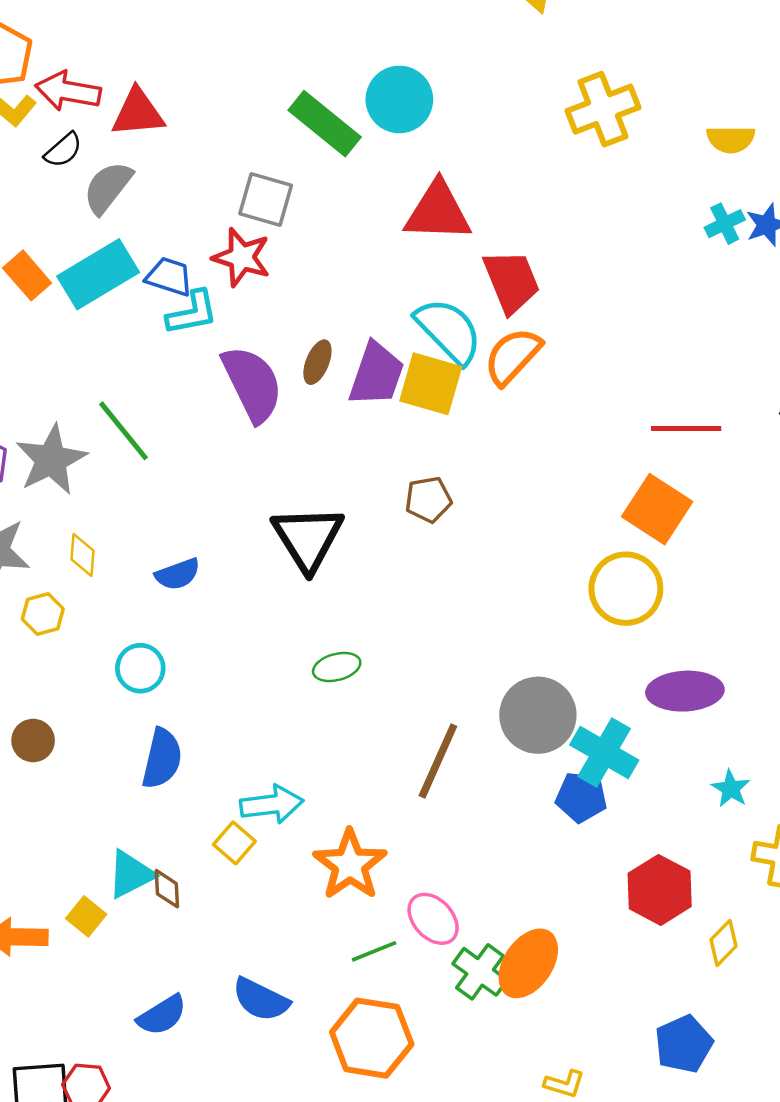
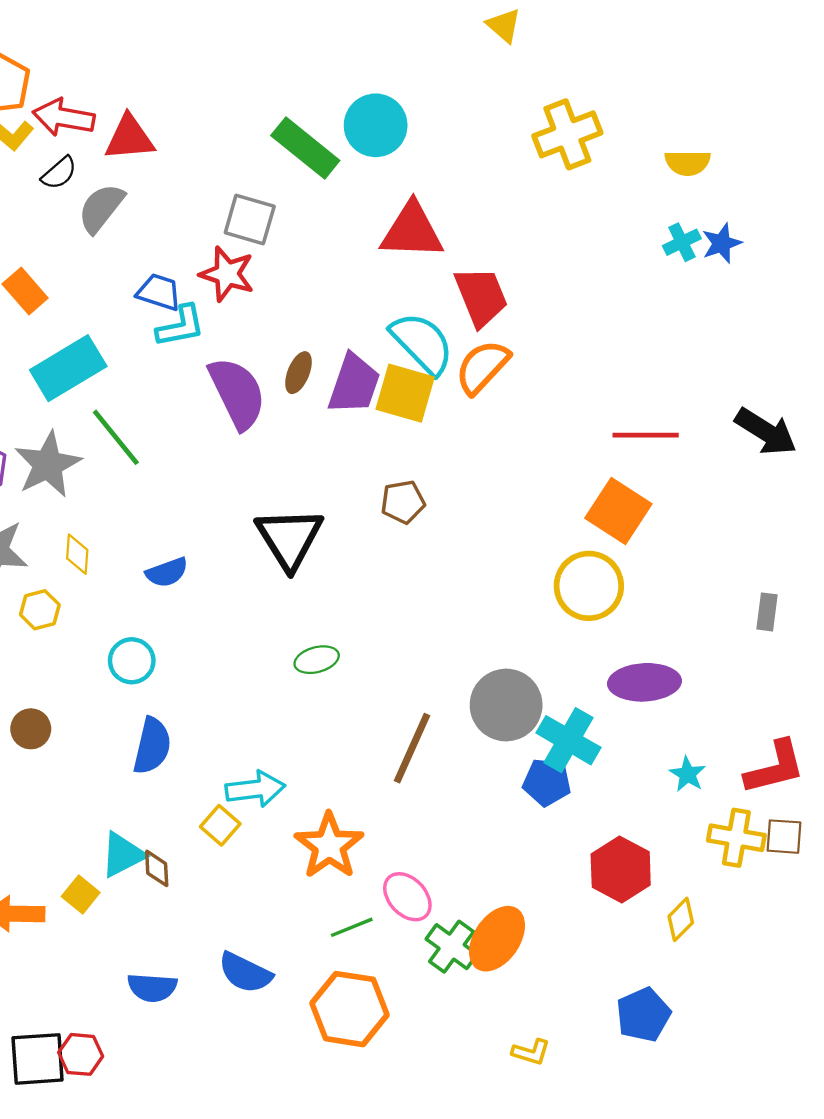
cyan rectangle: (98, 274) -> (68, 368), moved
blue semicircle: (162, 1015) -> (152, 987), turned 36

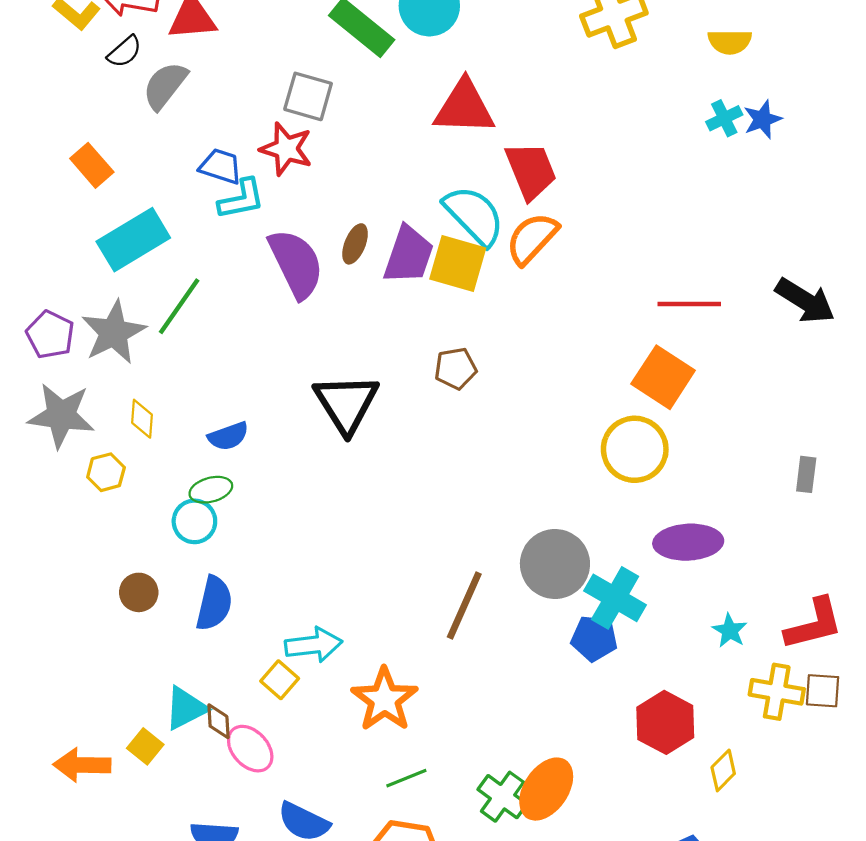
green line: (116, 437) -> (179, 306), turned 74
green ellipse: (317, 660) -> (211, 490), moved
brown circle: (31, 729) -> (139, 592), moved
pink ellipse: (407, 897) -> (250, 749), moved

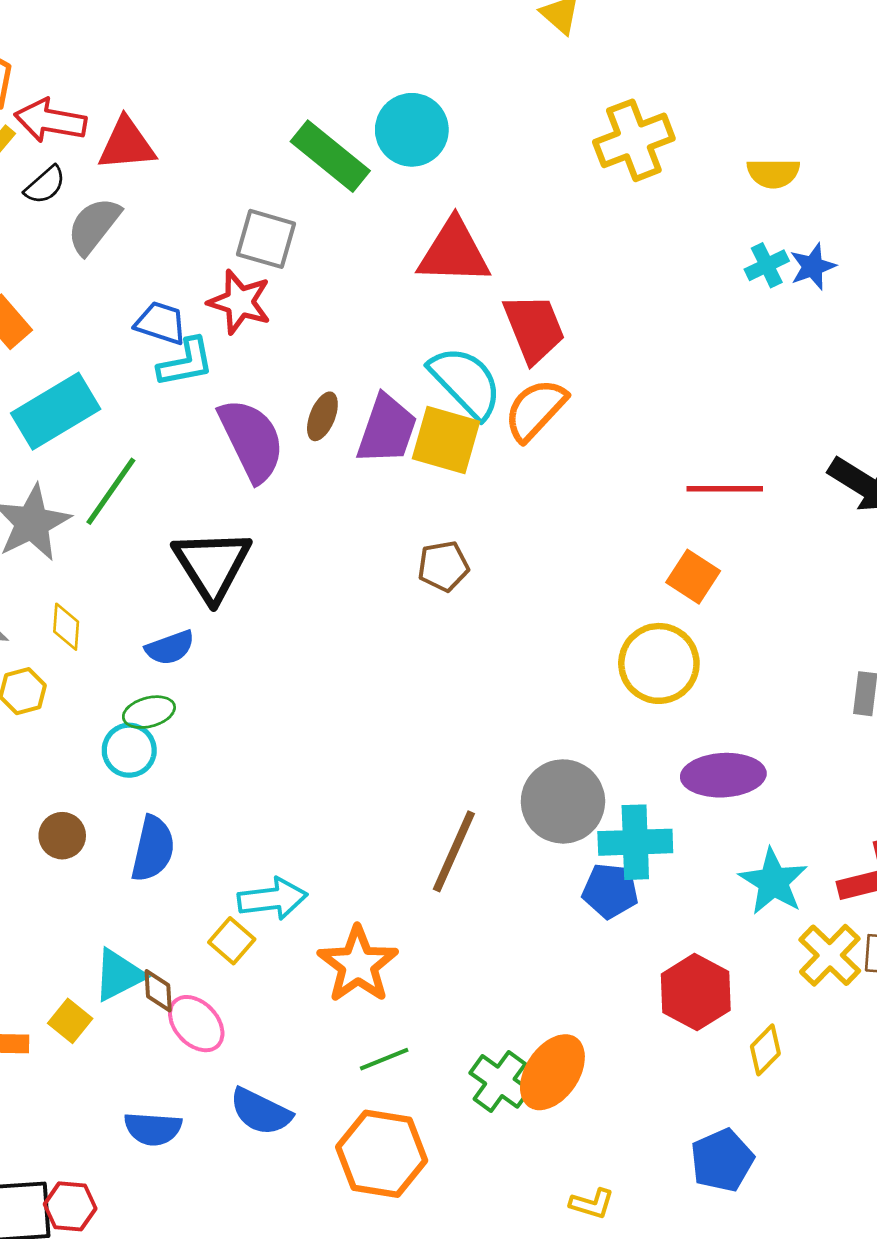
orange square: (663, 377) -> (693, 577), size x0.7
black triangle: (346, 403) -> (212, 565), moved
cyan cross: (615, 598) -> (635, 842), turned -32
cyan star: (730, 631) -> (773, 882), size x1.6
yellow cross: (777, 692) -> (830, 955), turned 34

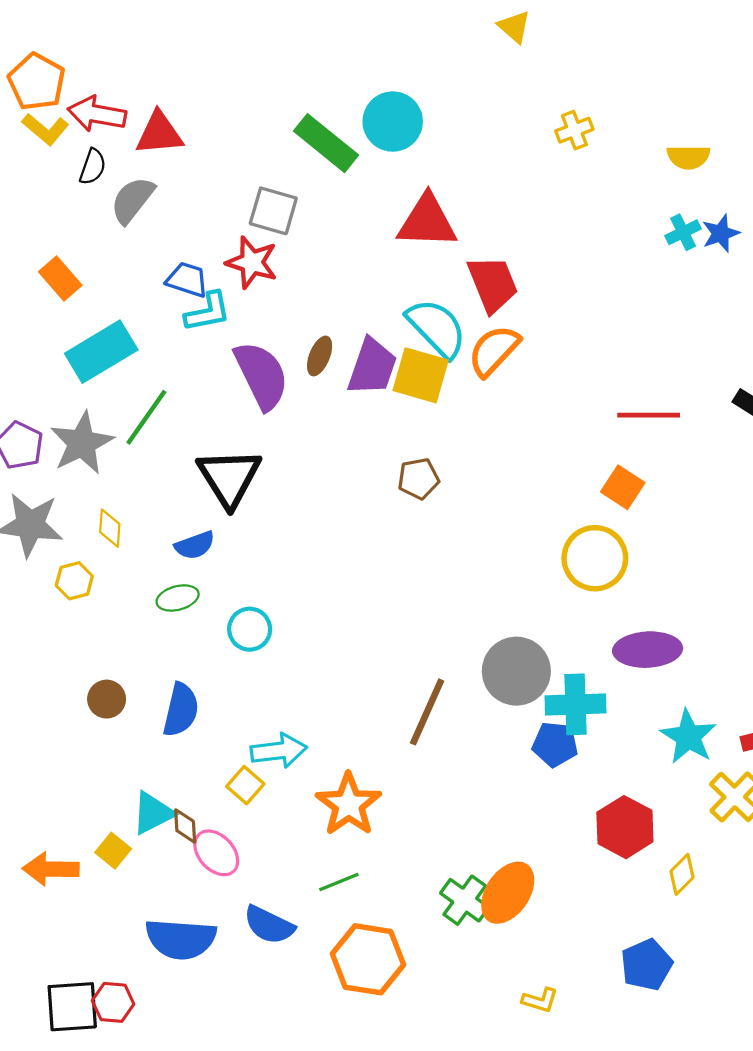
yellow cross: (634, 140) -> (574, 130), size x0.6
black semicircle: (45, 185) -> (93, 167), turned -30
cyan circle: (129, 750) -> (250, 629), moved
green line: (384, 1059) -> (339, 882), moved
blue semicircle: (153, 1129) -> (181, 939), size x1.5

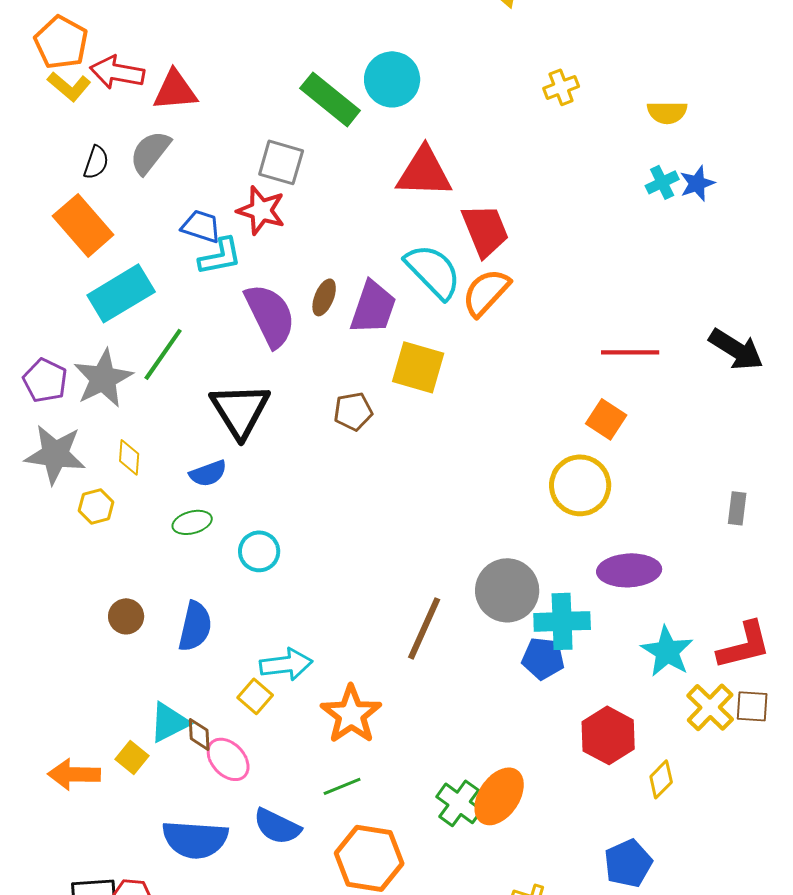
black semicircle: (93, 167) -> (96, 162), moved
orange rectangle: (60, 279) -> (83, 225), size x1.5
yellow square: (421, 375) -> (418, 367), moved
brown pentagon: (418, 479) -> (353, 411), moved

